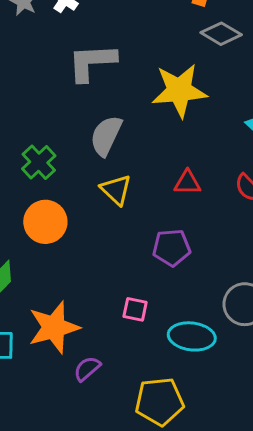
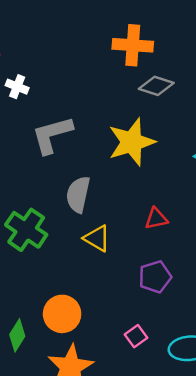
green cross: (39, 162) -> (26, 230), size x1.4
orange circle: (45, 222) -> (62, 314), moved
pink square: (135, 309) -> (136, 336), turned -35

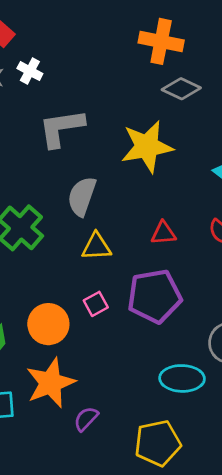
yellow triangle: (97, 238) -> (96, 247), turned -40
purple pentagon: (155, 277) -> (154, 296), size x1.5
pink square: (136, 336) -> (96, 304), moved

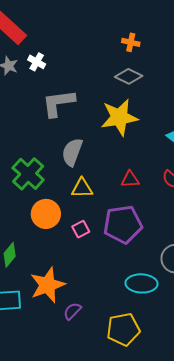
orange cross: (161, 41) -> (131, 42), size x0.6
gray diamond: (181, 89) -> (129, 76), moved
orange circle: (48, 324) -> (46, 214), moved

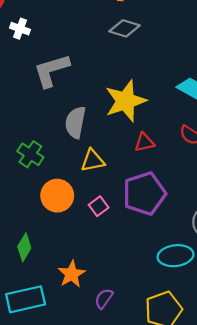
yellow star: (119, 117) -> (125, 101), moved
green cross: (28, 174) -> (30, 154), size x0.7
orange star: (47, 285) -> (72, 274), size x0.7

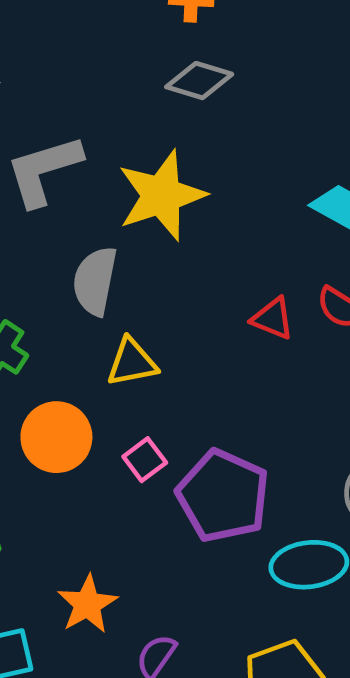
yellow star: (125, 101) -> (161, 195), moved
red triangle: (144, 142) -> (273, 318), moved, turned 35
purple pentagon: (144, 193) -> (223, 496), moved, turned -30

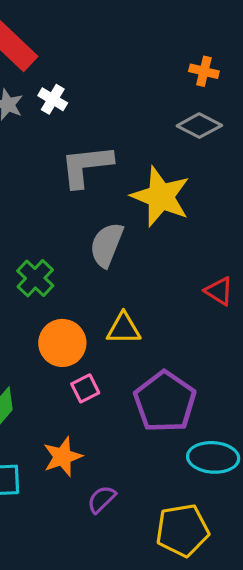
yellow star: (161, 195) -> (161, 197), turned 30
yellow triangle: (132, 362) -> (124, 329), moved
pink square: (145, 460) -> (85, 388), moved

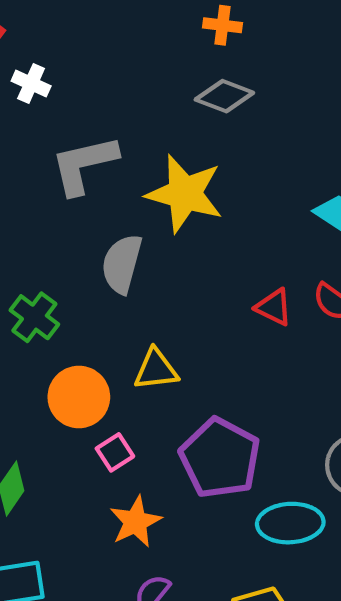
orange star: (63, 457) -> (136, 522), moved

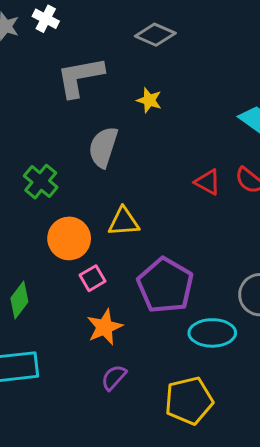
gray diamond: (224, 96) -> (155, 35), moved
yellow star: (185, 194) -> (149, 100), size x0.5

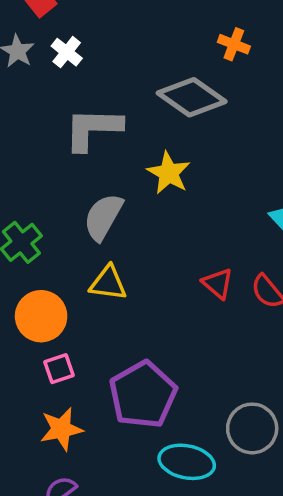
gray diamond: (155, 35) -> (192, 97), size x1.4
yellow star: (149, 100) -> (169, 173), size x1.4
yellow triangle: (124, 222) -> (108, 283), moved

